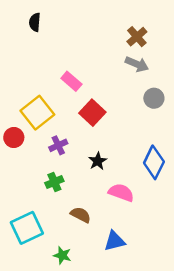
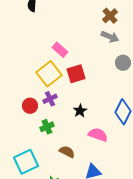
yellow square: (37, 113) -> (49, 74), moved
red square: (92, 113) -> (76, 74), turned 30
red circle: (14, 138) -> (30, 106), moved

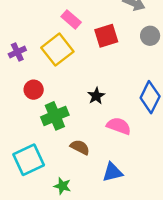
red square: (76, 74) -> (106, 36), moved
purple cross: (50, 99) -> (17, 52), moved
green cross: (47, 127) -> (55, 116), size x1.5

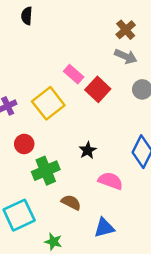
pink rectangle: (71, 19) -> (74, 74), moved
red square: (106, 36) -> (98, 89), turned -30

